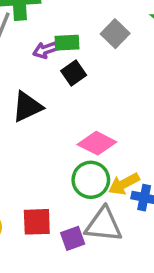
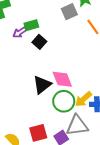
gray square: (115, 34) -> (69, 12), moved, turned 35
black triangle: (27, 107) -> (42, 85), moved
pink diamond: (97, 143) -> (62, 79), turned 55

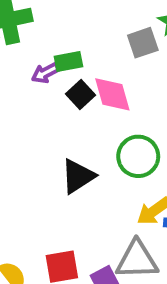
pink diamond: (62, 79) -> (112, 94), moved
green circle: (64, 101) -> (138, 156), moved

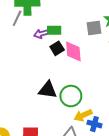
green circle: (138, 156) -> (71, 96), moved
black triangle: (78, 176) -> (48, 90), turned 30

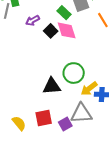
green rectangle: (54, 30) -> (64, 13), moved, turned 56
black triangle: (48, 90) -> (52, 86), moved

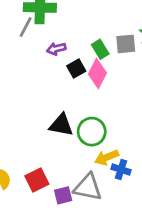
pink diamond: (67, 30) -> (97, 73), turned 30
black triangle: (52, 86) -> (61, 125), moved
red square: (44, 118) -> (37, 180), turned -30

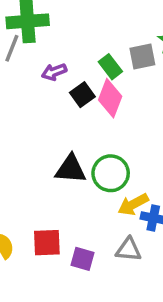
red square: (37, 180) -> (47, 243), turned 30
gray triangle: (88, 187) -> (129, 250), moved, size x0.7
purple square: (63, 195) -> (83, 259), turned 36

